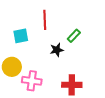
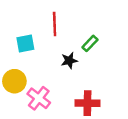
pink cross: (32, 81) -> (39, 98), turned 30

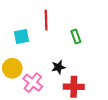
green rectangle: (90, 43) -> (76, 36), turned -64
black star: (69, 60) -> (58, 67), moved

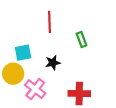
cyan square: (21, 36) -> (23, 53), moved
black star: (58, 67) -> (53, 63), moved

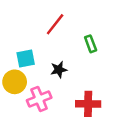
red line: (49, 22) -> (55, 24), turned 40
pink cross: (35, 89) -> (39, 99), turned 30

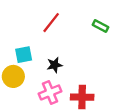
green rectangle: (91, 44) -> (100, 26), moved, turned -42
pink cross: (39, 99) -> (50, 92), moved

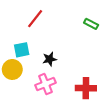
red line: (51, 23) -> (35, 19), moved
red cross: (82, 97) -> (86, 88), moved

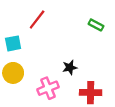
cyan square: (22, 50) -> (13, 43), moved
black star: (50, 59) -> (70, 67), moved

